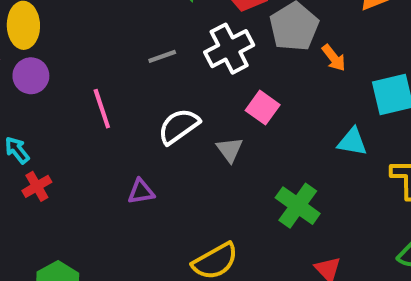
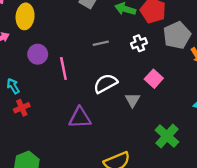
white cross: (229, 49) -> (139, 43), size x0.6
purple circle: (31, 76) -> (38, 54), moved
purple triangle: (141, 192) -> (80, 118), size x1.5

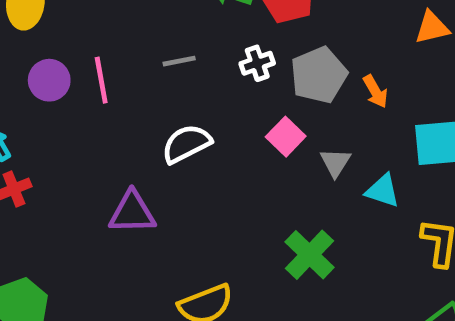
gray pentagon: (177, 35) -> (319, 75), moved
pink line: (63, 68) -> (101, 80), moved
gray triangle: (132, 100) -> (335, 162), moved

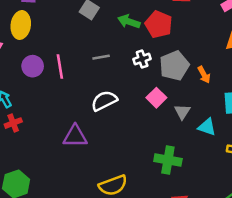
green cross: (310, 255) -> (168, 160), turned -35

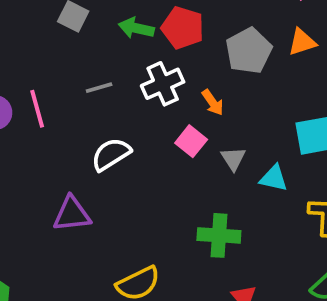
white cross: (142, 59) -> (163, 84), size x1.5
gray pentagon: (174, 66) -> (249, 51), moved
orange arrow: (204, 75) -> (213, 102), moved

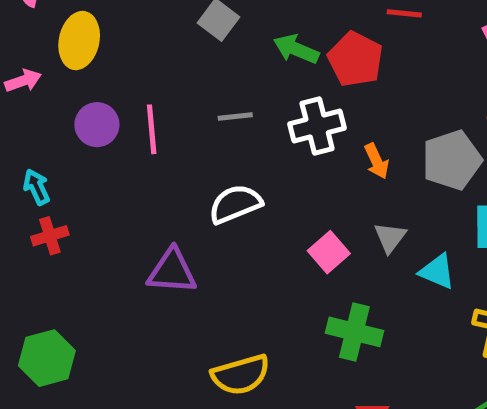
gray pentagon: (249, 51) -> (452, 160), moved
pink square: (191, 141) -> (329, 252), moved

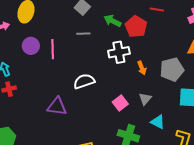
gray line: (235, 116) -> (83, 34), moved
cyan triangle: (437, 271) -> (158, 122), moved

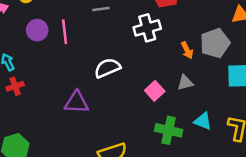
orange arrow: (142, 68) -> (187, 50), moved
gray triangle: (145, 99) -> (185, 83), turned 40
cyan triangle: (158, 122) -> (203, 121), moved

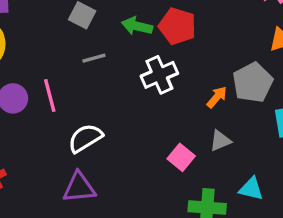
orange arrow: (187, 50) -> (217, 97), turned -105
white semicircle: (107, 68) -> (85, 138), moved

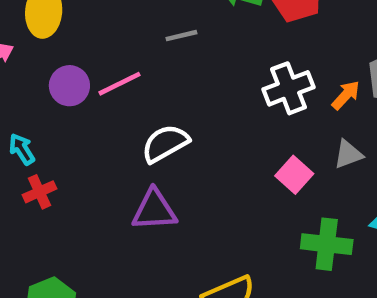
white cross: (159, 75) -> (288, 88), moved
pink line: (50, 95) -> (120, 84), turned 76

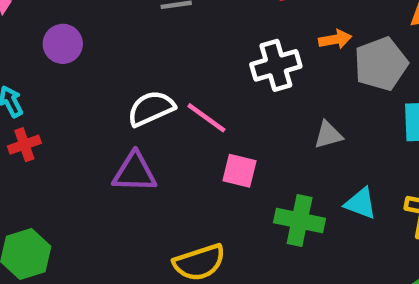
pink line: (120, 84) -> (206, 118), moved, turned 57
orange arrow: (346, 95) -> (335, 39), moved, turned 32
pink square: (294, 175) -> (240, 171), moved, turned -33

